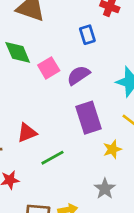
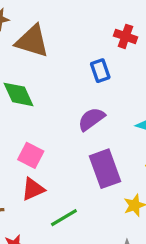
pink square: (49, 68) -> (31, 155), moved, turned -30

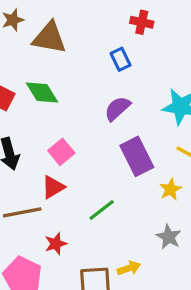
pink square: (31, 155) -> (61, 152), turned 30
red triangle: (33, 189) -> (53, 187), moved

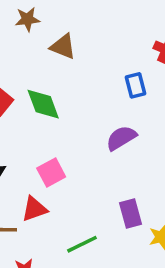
brown triangle: (49, 38) -> (63, 47), size x0.7
purple rectangle: (137, 156) -> (131, 214), moved, size x0.7

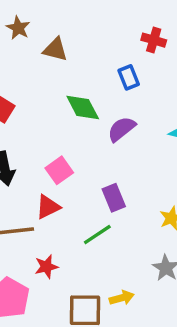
brown star: (27, 19) -> (18, 28), turned -30
green diamond: (43, 104) -> (83, 108), moved
purple rectangle: (131, 214) -> (114, 198), moved

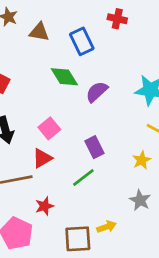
blue rectangle: (129, 77) -> (82, 41), moved, size x1.4

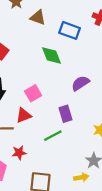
blue rectangle: (82, 41) -> (70, 30), turned -54
purple semicircle: (97, 92) -> (80, 83), moved
yellow arrow: (106, 227) -> (81, 177), moved

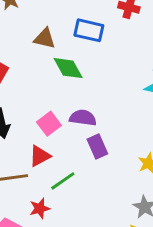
brown triangle: (38, 18) -> (45, 39), moved
purple semicircle: (80, 83) -> (83, 118), moved, turned 48
green line: (53, 136) -> (63, 181), moved

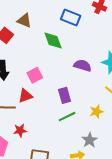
brown triangle: (45, 39) -> (24, 21), moved
purple semicircle: (83, 118) -> (83, 65), moved
green line: (63, 181) -> (67, 117), moved

